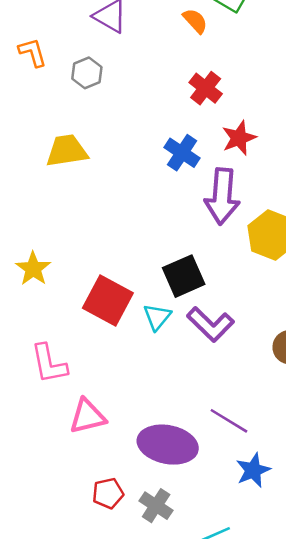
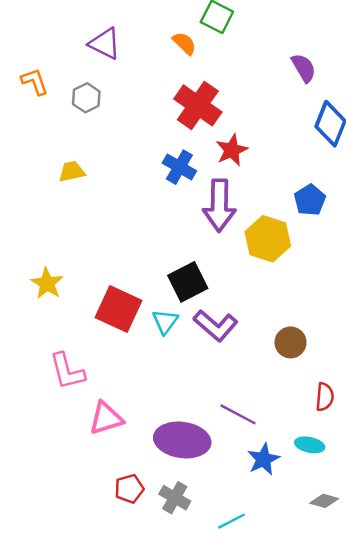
red cross: (206, 88) -> (198, 105), size x1.5
yellow trapezoid: (67, 151) -> (72, 172), size x0.7

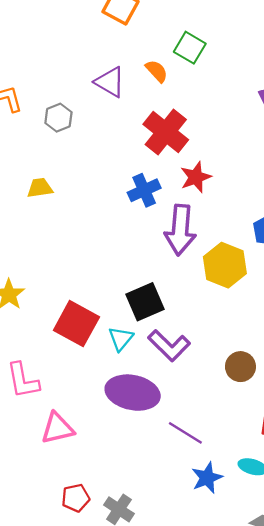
purple triangle: (105, 44) -> (110, 82), moved
blue cross: (179, 167) -> (144, 190), turned 32
purple ellipse: (182, 440) -> (133, 393), moved

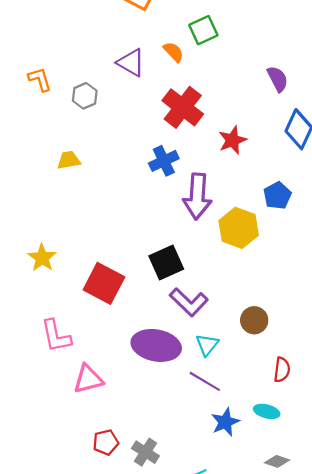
green square: (190, 48) -> (203, 30), turned 36
red star: (196, 177) -> (233, 140), moved
cyan triangle: (121, 339) -> (207, 345), moved

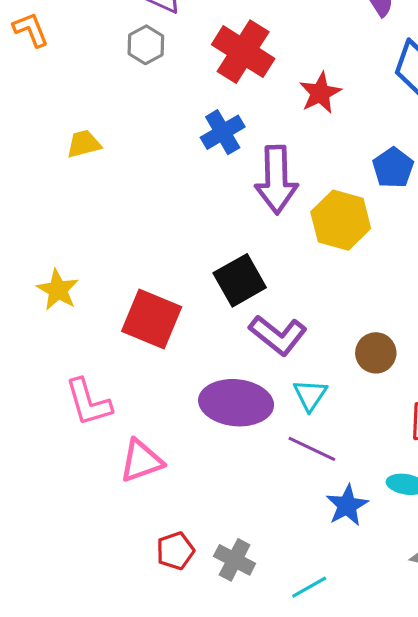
gray hexagon: (85, 96) -> (146, 45), moved

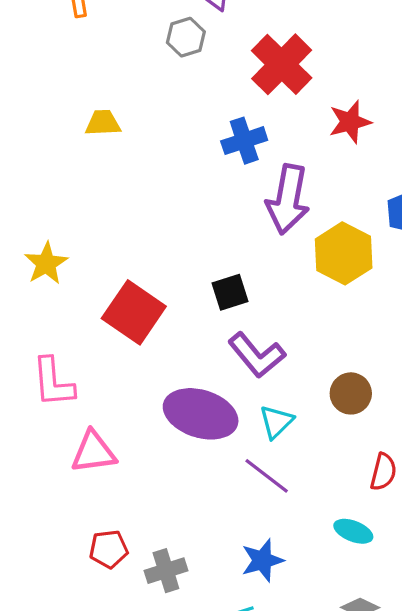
black square: (240, 280) -> (230, 292), size x0.7
blue star: (347, 505) -> (262, 560), moved
gray cross: (235, 560) -> (166, 571), turned 33

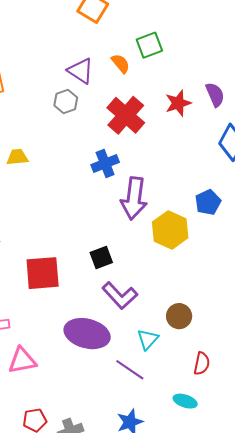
red star: (350, 122) -> (178, 103), moved
red square: (134, 312) -> (43, 273), turned -36
cyan triangle: (276, 422) -> (148, 339), moved

